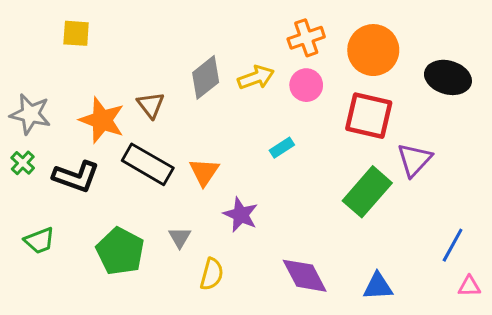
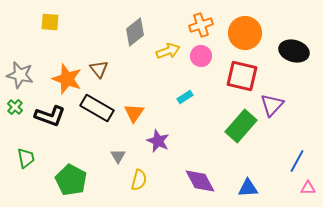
gray diamond: (206, 77) -> (135, 32), moved
green trapezoid: (39, 241) -> (26, 158), turned -80
green pentagon: (120, 251) -> (71, 180), moved

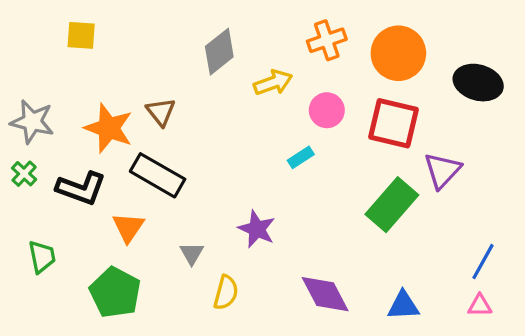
pink circle: (201, 56) -> (327, 110), moved
orange triangle: (134, 113) -> (128, 227), moved
pink triangle: (308, 188) -> (480, 306), moved

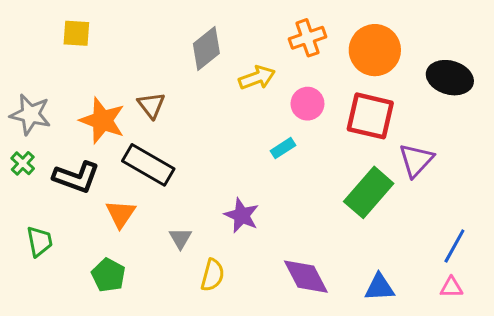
green pentagon: (115, 293) -> (108, 275), size x0.7

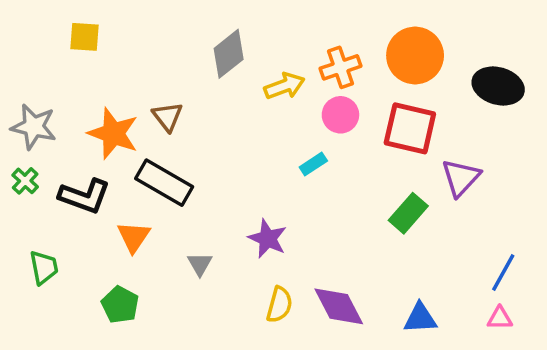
orange cross: (307, 38) -> (340, 67), moved
green rectangle: (369, 192) -> (408, 213), size x0.7
yellow semicircle: (213, 275) -> (279, 305), moved

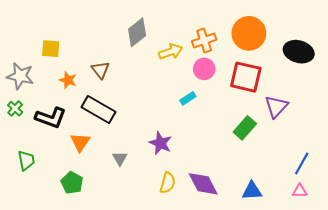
yellow square: (84, 37) -> (51, 49), moved
orange star: (113, 133) -> (68, 80), size x0.6

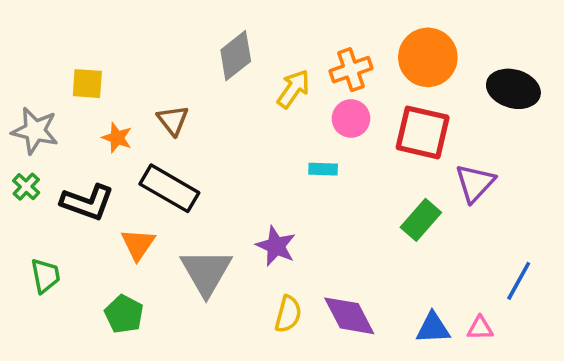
yellow arrow: (171, 52) -> (293, 89), turned -35
cyan rectangle: (188, 98) -> (323, 169), turned 35
gray triangle: (120, 158) -> (206, 272), size x2.0
pink triangle: (300, 191) -> (480, 328), moved

